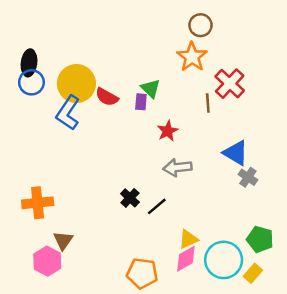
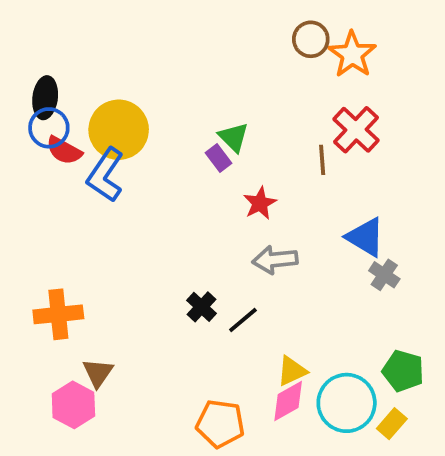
orange star: (192, 57) -> (352, 54), moved
red semicircle: (107, 97) -> (64, 150), moved
purple rectangle: (141, 102) -> (218, 158), turned -42

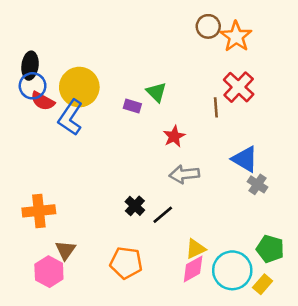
purple rectangle: (218, 158) -> (132, 106), moved, turned -36
orange pentagon: (220, 424) -> (126, 263), moved

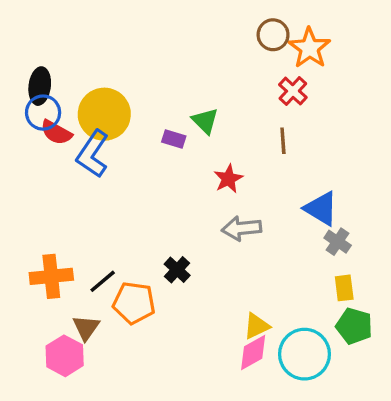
red cross: (239, 87) -> (293, 91), moved, size x0.7
black line: (163, 215) -> (103, 281), moved
orange pentagon: (126, 263) -> (134, 303), moved
yellow rectangle: (263, 284) -> (344, 288), moved, turned -48

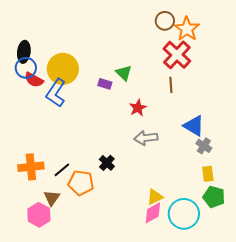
red cross: (293, 91) -> (177, 55), size x1.6

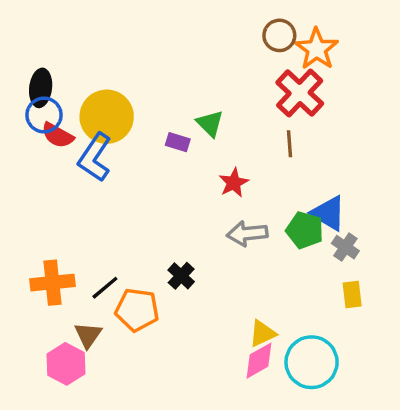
green pentagon: (214, 197) -> (305, 230), moved

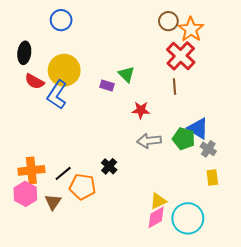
blue circle: (44, 115) -> (61, 20), moved
red star: (234, 183) -> (141, 110), turned 30
pink hexagon: (66, 364) -> (25, 194), moved

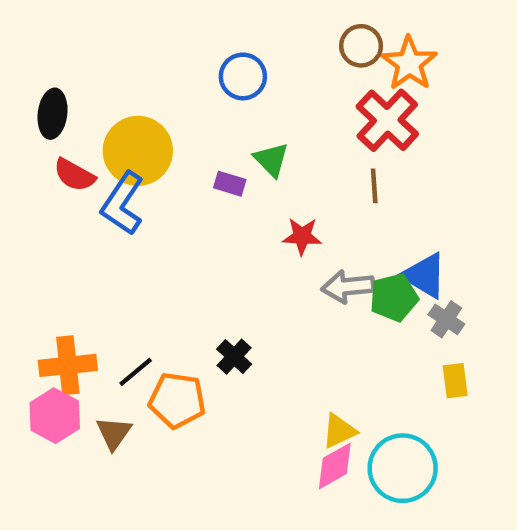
blue circle: (61, 20) -> (243, 76), moved
green pentagon: (184, 139) -> (394, 297), turned -30
gray arrow: (149, 141) -> (348, 287), moved

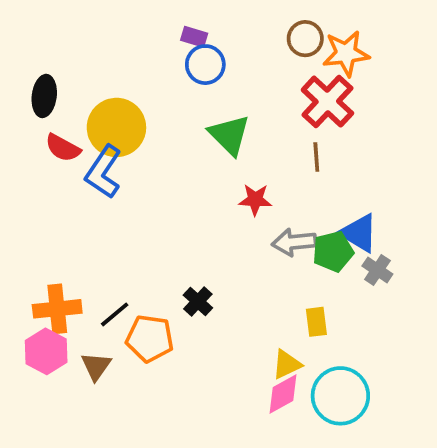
orange star: (409, 63) -> (346, 53), turned 30
green triangle: (271, 160) -> (229, 135), size x1.4
purple rectangle: (230, 184) -> (194, 37), moved
yellow rectangle: (455, 381) -> (316, 322), moved

